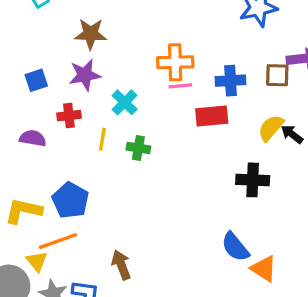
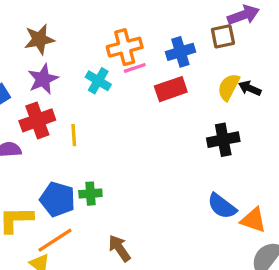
cyan cross: (125, 102) -> (98, 81), moved
red cross: (69, 116) -> (37, 120), size x1.5
green cross: (138, 148) -> (90, 194), moved

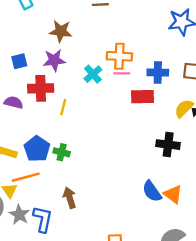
orange triangle: (253, 220) -> (173, 194), moved

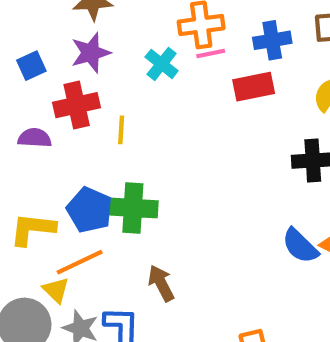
green cross: (62, 152) -> (133, 208), size x1.6

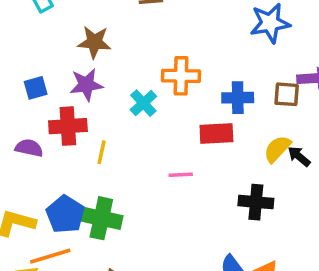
pink line: (211, 53) -> (181, 175), moved

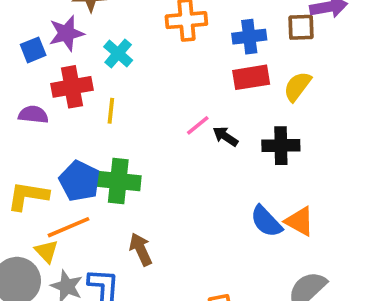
purple star: (86, 85) -> (66, 33), moved
cyan cross: (143, 103) -> (118, 53), moved
red rectangle: (216, 134) -> (251, 77), moved
black arrow: (299, 156) -> (225, 136), moved
pink line: (181, 175) -> (198, 125), turned -30

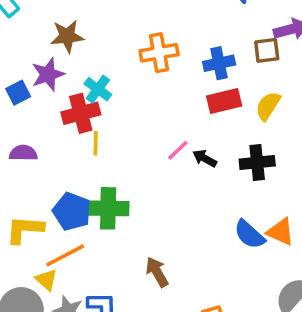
red cross: (72, 87) -> (81, 113), moved
brown arrow: (141, 249) -> (157, 272), moved

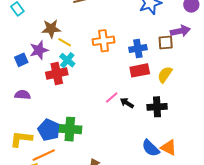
yellow line: (96, 143) -> (65, 42), moved, turned -64

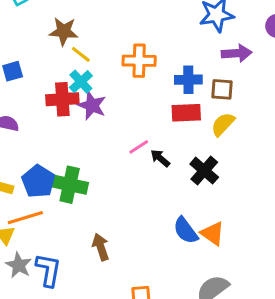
purple arrow: (180, 31) -> (237, 53), moved
brown square: (166, 42) -> (222, 89), moved
purple star: (39, 50) -> (92, 105), moved, turned 30
black cross: (157, 107) -> (204, 171), turned 36

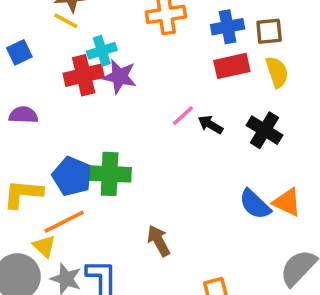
yellow line: (81, 54) -> (66, 21), moved
cyan cross: (81, 82) -> (102, 51), turned 35
yellow semicircle: (223, 124) -> (277, 72), turned 128

